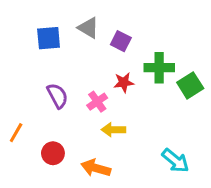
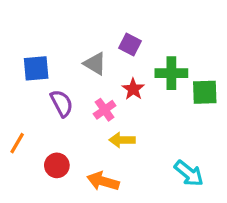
gray triangle: (88, 28) -> (95, 64), moved
blue square: (49, 38) -> (36, 68), moved
red star: (124, 82) -> (133, 89), turned -30
green square: (190, 85) -> (205, 92), turned 30

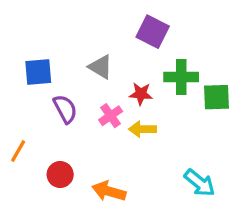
purple square: (130, 44) -> (153, 32), moved, size x1.4
red star: (133, 89) -> (141, 94), turned -30
yellow arrow: (122, 140) -> (143, 129), moved

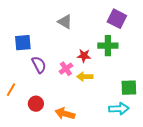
purple square: (153, 32) -> (117, 19), moved
gray triangle: (100, 67) -> (65, 22), moved
green square: (216, 97) -> (129, 88), moved
cyan arrow: (200, 183) -> (119, 109), turned -42

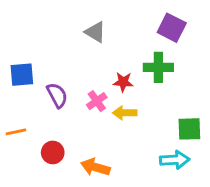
blue square: (23, 43) -> (22, 75), moved
orange line: (11, 90) -> (16, 132), turned 48

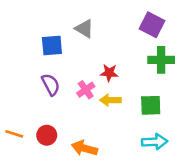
green cross: (158, 67) -> (161, 60), moved
blue square: (22, 75) -> (52, 46), moved
green square: (189, 129) -> (151, 105), moved
orange line: (16, 132) -> (14, 134), moved, turned 30

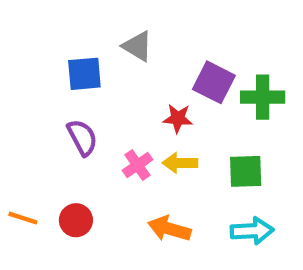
purple square: (152, 25) -> (214, 82), moved
pink cross: (86, 90) -> (137, 165), moved
orange arrow: (84, 148) -> (169, 229), moved

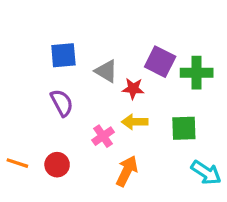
gray triangle: (137, 46) -> (106, 71), moved
pink cross: (137, 165) -> (103, 136), moved
orange arrow: (169, 229) -> (127, 171), turned 100
cyan arrow: (252, 231) -> (206, 173), moved, turned 36

